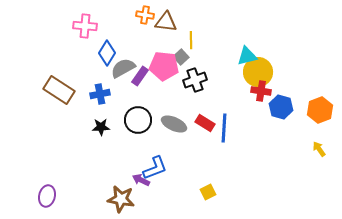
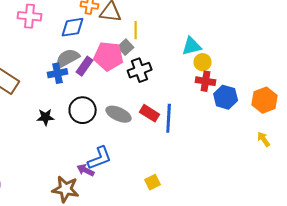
blue diamond: (107, 53) -> (73, 27), moved, turned 50
yellow circle: (258, 72) -> (203, 62), size x0.6
blue cross: (100, 94) -> (58, 73), moved

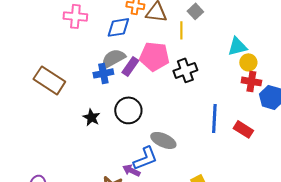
gray square: (126, 47) -> (195, 11), moved
red rectangle: (150, 113) -> (243, 129), moved
gray ellipse: (119, 114) -> (163, 140), moved
black star: (46, 117) -> (91, 117), turned 30

